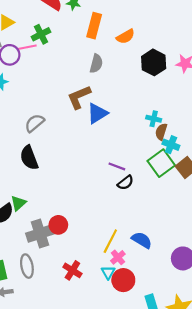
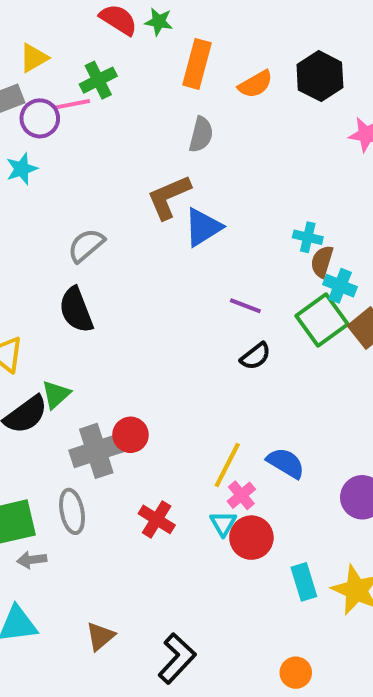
black hexagon: (154, 62) -> (320, 76), moved
purple line: (117, 166) -> (245, 306), moved

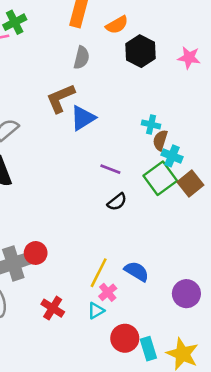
black hexagon: (320, 76) -> (141, 51), moved
cyan triangle: (223, 523) -> (96, 311), turned 30
red circle: (251, 538) -> (125, 338), moved

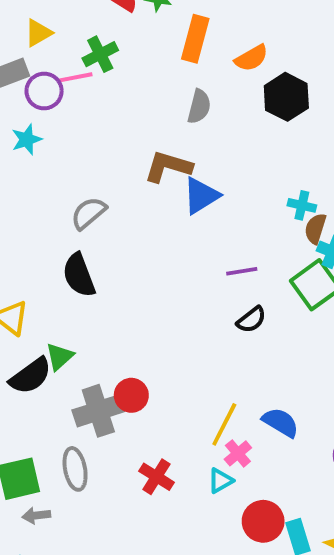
brown L-shape: (61, 98) -> (168, 167), turned 40
purple line: (110, 169) -> (242, 271), turned -30

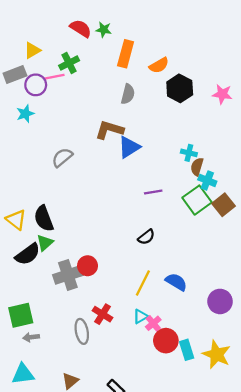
black semicircle: (79, 275) -> (44, 219), moved
black semicircle: (251, 320) -> (146, 237), moved
pink cross: (238, 453) -> (153, 323), moved
gray ellipse: (75, 469) -> (82, 331), moved

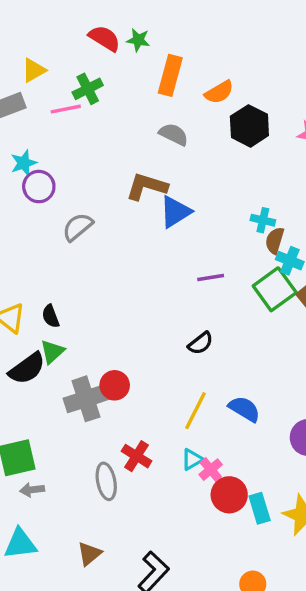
purple circle: (36, 85) -> (39, 187), moved
gray semicircle: (128, 94) -> (174, 134), turned -78
black semicircle: (44, 219) -> (51, 316), size x0.6

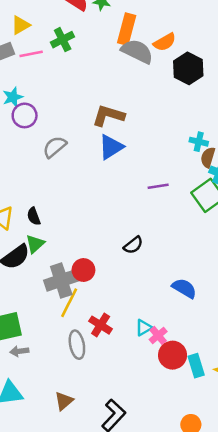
pink line: (66, 109) -> (31, 54), moved
gray semicircle: (174, 134) -> (137, 51), moved, size x1.4
blue triangle: (175, 212) -> (111, 147), moved
black semicircle: (201, 343) -> (133, 245), moved
yellow line: (195, 411) -> (69, 303), moved

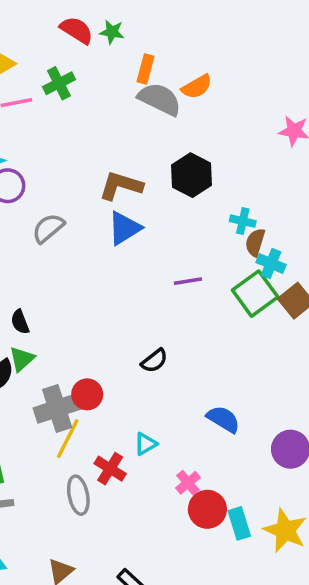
orange rectangle: (127, 29) -> (146, 69), size x0.7
black hexagon: (188, 68) -> (191, 175), moved
cyan triangle: (144, 328) -> (146, 444), moved

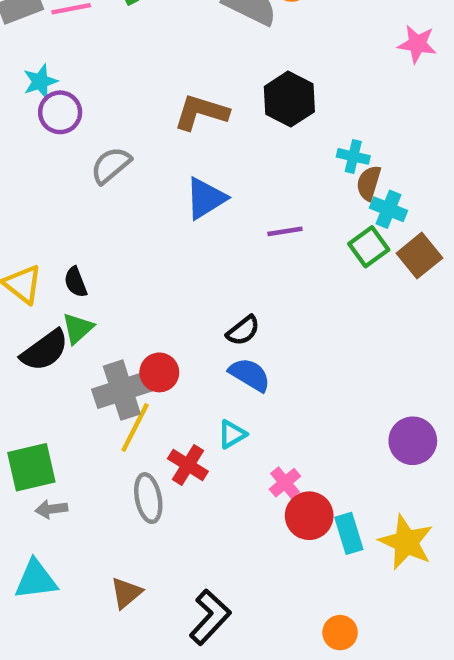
blue triangle: (124, 228) -> (206, 198), moved
green square: (255, 294) -> (369, 247), size x0.7
blue semicircle: (223, 419) -> (250, 375), moved

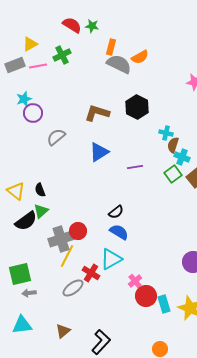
cyan triangle: (232, 434) -> (111, 259), size x1.6
gray ellipse: (148, 498) -> (73, 288), turned 65

